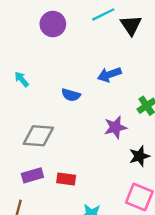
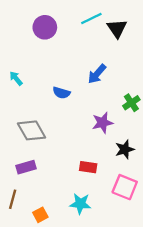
blue arrow: (109, 74) -> (97, 74), turned -30
gray diamond: (38, 136) -> (32, 130), turned 56
red rectangle: (66, 179) -> (88, 167), moved

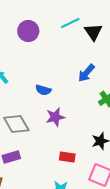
blue arrow: (97, 74) -> (86, 73), moved
purple star: (103, 123) -> (55, 117), moved

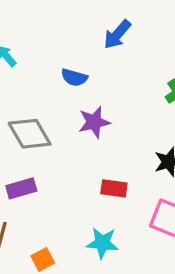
blue arrow: (86, 73) -> (117, 34), moved

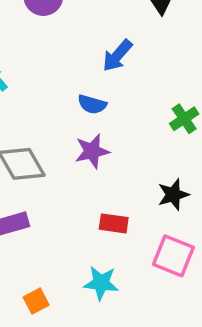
blue semicircle: (74, 77) -> (92, 104), moved

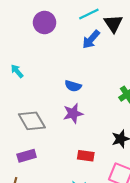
blue arrow: (117, 56) -> (91, 39), moved

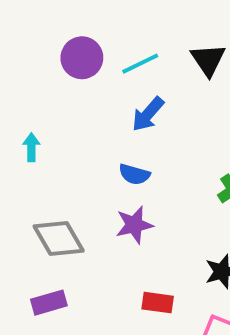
cyan line: (89, 14) -> (140, 64), moved
blue arrow: (91, 39) -> (148, 114), moved
cyan arrow: (17, 71) -> (31, 147), turned 40

